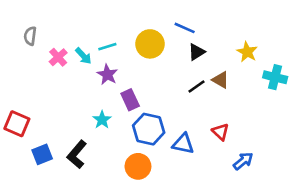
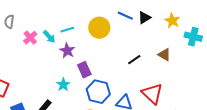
black triangle: (197, 52) -> (144, 18), moved
yellow star: (247, 52) -> (172, 21), moved
cyan cross: (275, 77) -> (193, 37), moved
brown triangle: (220, 80) -> (164, 55), moved
red triangle: (220, 132) -> (152, 94), size x1.6

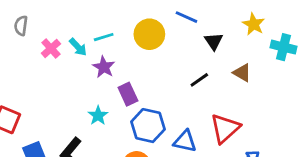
black triangle: (144, 18) -> (214, 41), moved, turned -32
red triangle: (152, 94) -> (225, 128), turned 35

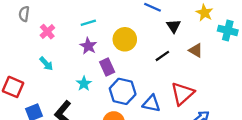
yellow circle: (149, 34) -> (125, 39), moved
cyan arrow: (78, 47) -> (46, 64), moved

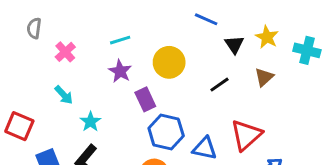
yellow star: (205, 13) -> (267, 37), moved
brown triangle: (196, 50) -> (264, 77), turned 48
cyan star: (84, 84) -> (90, 122), moved

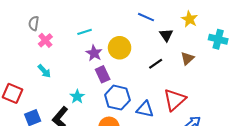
gray semicircle: (34, 28) -> (34, 23), moved
yellow star: (267, 37) -> (189, 19), moved
purple star: (120, 71) -> (94, 53), moved
cyan star: (90, 122) -> (77, 97), moved

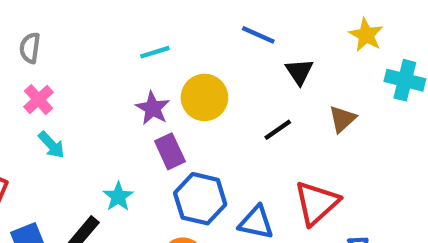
yellow star: (189, 19) -> (366, 35), moved
cyan line: (85, 32) -> (155, 52), moved
pink cross: (45, 40) -> (39, 100), moved

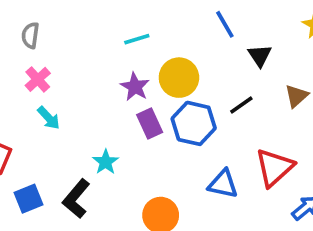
blue line: (258, 35) -> (225, 24), turned 36
blue hexagon: (200, 199) -> (194, 123), moved

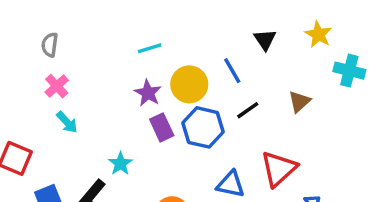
blue line: (225, 24) -> (232, 71), moved
black triangle: (260, 56) -> (265, 40), moved

